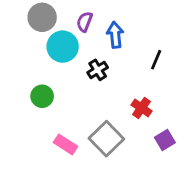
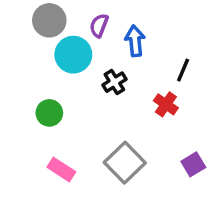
red cross: (141, 108) -> (166, 104), moved
pink rectangle: (65, 144) -> (61, 169), moved

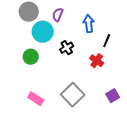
blue arrow: (135, 41) -> (89, 24), moved
green circle: (49, 113) -> (31, 57), moved

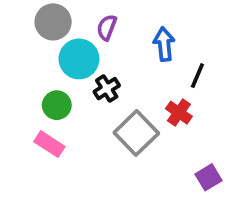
black cross: (67, 48) -> (107, 89), moved
gray square: (73, 95) -> (136, 133), moved
pink rectangle: (36, 99) -> (49, 144), moved

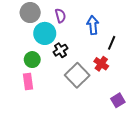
purple semicircle: (107, 27) -> (60, 16), turned 144
pink rectangle: (49, 144) -> (28, 81), turned 49

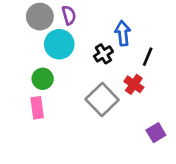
purple semicircle: (60, 16) -> (69, 15), moved
black cross: (60, 50) -> (103, 54), moved

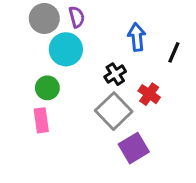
black cross: (103, 54) -> (115, 74), moved
black line: (148, 57) -> (174, 52), moved
purple square: (156, 133) -> (134, 148), moved, size x1.4

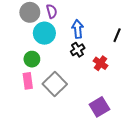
blue arrow: (137, 37) -> (78, 29), moved
gray square: (114, 111) -> (55, 84), moved
purple square: (134, 148) -> (99, 107), moved

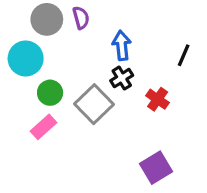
cyan circle: (44, 33) -> (26, 58), moved
pink rectangle: (28, 81) -> (44, 127), turned 56
gray square: (55, 84) -> (94, 104), moved

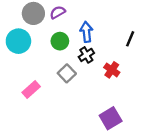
purple semicircle: (81, 18) -> (58, 12), turned -105
green circle: (50, 93) -> (60, 41), moved
gray square: (94, 104) -> (67, 73), size x0.7

